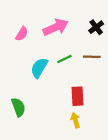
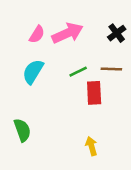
pink semicircle: (22, 34) -> (37, 34), moved
cyan semicircle: (39, 68) -> (33, 72), moved
red rectangle: (78, 96) -> (94, 93), moved

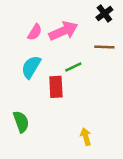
black cross: (117, 33) -> (104, 14), moved
brown line: (111, 69) -> (104, 47), moved
red rectangle: (94, 93) -> (56, 87), moved

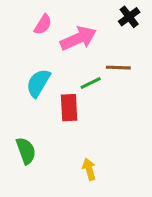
pink semicircle: (35, 32) -> (43, 24), moved
brown line: (104, 47) -> (118, 68), moved
yellow arrow: (86, 137) -> (89, 169), moved

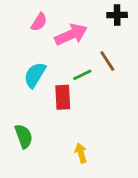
black cross: (129, 17) -> (117, 15), turned 36
brown line: (118, 68) -> (107, 61), turned 55

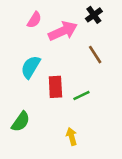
black cross: (117, 15) -> (94, 15), moved, turned -35
green line: (82, 75) -> (81, 96), moved
green semicircle: (24, 136) -> (21, 122), turned 55

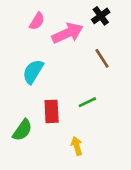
red rectangle: (55, 87) -> (52, 111), moved

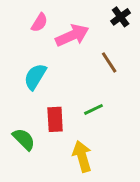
black cross: (101, 16) -> (121, 17), moved
green semicircle: (22, 130) -> (24, 139), turned -80
yellow arrow: (77, 146) -> (82, 156), size x1.5

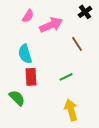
cyan semicircle: (35, 77) -> (25, 54), turned -48
red rectangle: (55, 119) -> (31, 77), moved
yellow arrow: (82, 156) -> (71, 110), moved

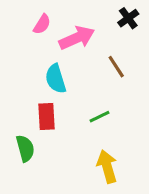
cyan semicircle: (25, 54) -> (56, 79), moved
green semicircle: (17, 98) -> (25, 148), turned 30

